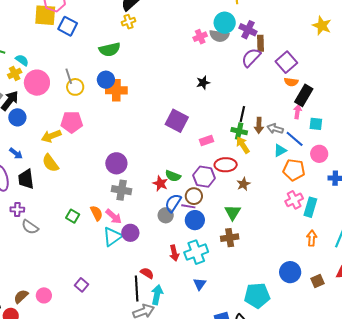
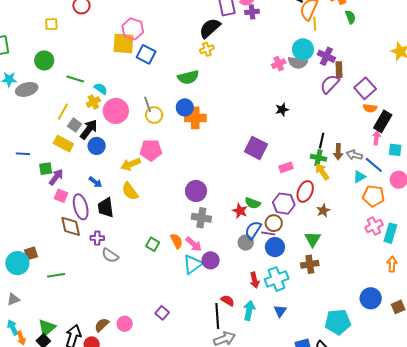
red ellipse: (226, 165) -> (305, 191), turned -65
cyan arrow: (157, 295) -> (249, 310), moved

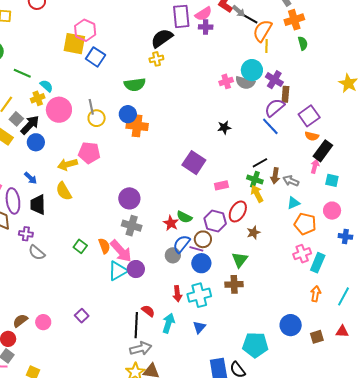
black line: (322, 141) -> (260, 163), turned 42
blue line: (374, 165) -> (270, 126), moved
pink arrow: (194, 244) -> (121, 251), size x1.4

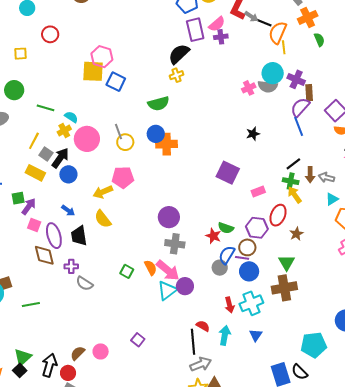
blue line: (270, 126) -> (299, 126), turned 30
brown cross: (234, 284) -> (284, 288), size x1.4

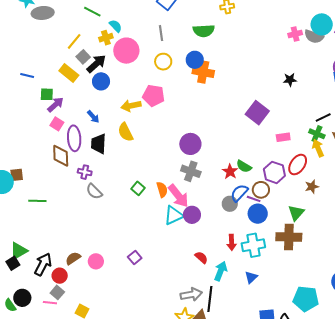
gray line: (118, 132) -> (161, 33), moved
black line: (193, 342) -> (210, 299), moved

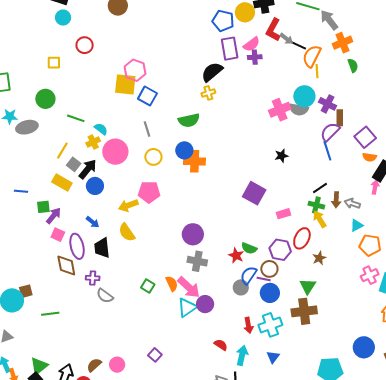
pink cross: (295, 34) -> (280, 110), size x1.5

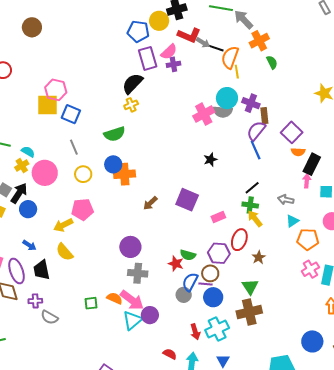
red L-shape: (273, 30) -> (189, 35), turned -90
brown arrow: (336, 200) -> (150, 203), moved, turned 49
orange semicircle: (172, 284) -> (115, 298), turned -35
green square: (148, 286) -> (91, 303), turned -32

